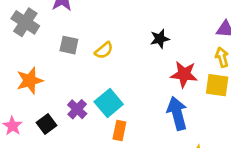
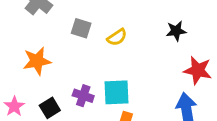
cyan square: (109, 103) -> (117, 92), turned 32
purple cross: (77, 109) -> (83, 96), turned -30

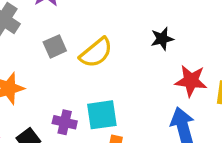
gray square: (81, 28) -> (55, 46), turned -36
yellow semicircle: (117, 37) -> (96, 53), size x1.5

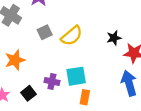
black star: (162, 39) -> (114, 38), moved

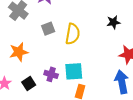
yellow semicircle: (72, 36) -> (73, 34), turned -45
black star: (114, 38) -> (114, 22), moved

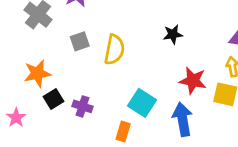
cyan square: (74, 71) -> (142, 103), moved, turned 36
black square: (29, 84) -> (53, 99), moved

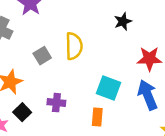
gray square: (80, 41) -> (42, 56), moved
black square: (53, 99) -> (22, 112), moved

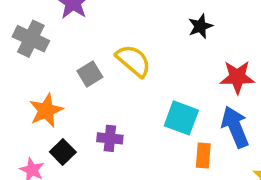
yellow semicircle: (74, 46) -> (133, 61), turned -48
orange rectangle: (97, 117) -> (203, 156), moved

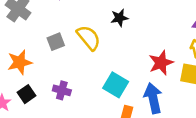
black star: (200, 26) -> (119, 18), moved
red star: (237, 77) -> (161, 63), turned -30

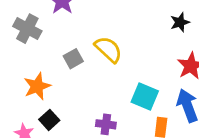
black star: (119, 18) -> (180, 22), moved
purple cross: (62, 90) -> (106, 124), moved

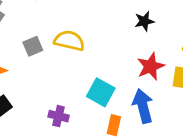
yellow semicircle: (108, 49) -> (69, 41), turned -36

